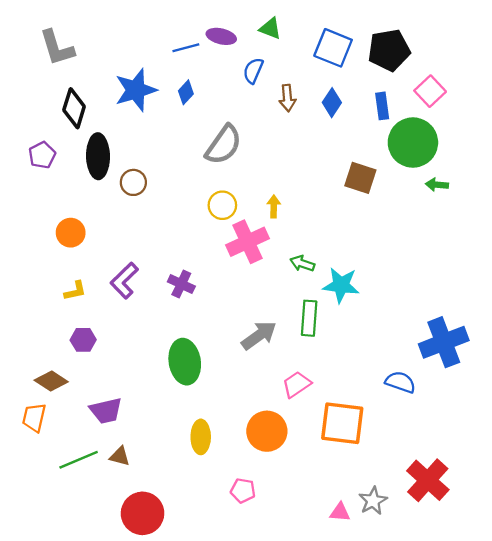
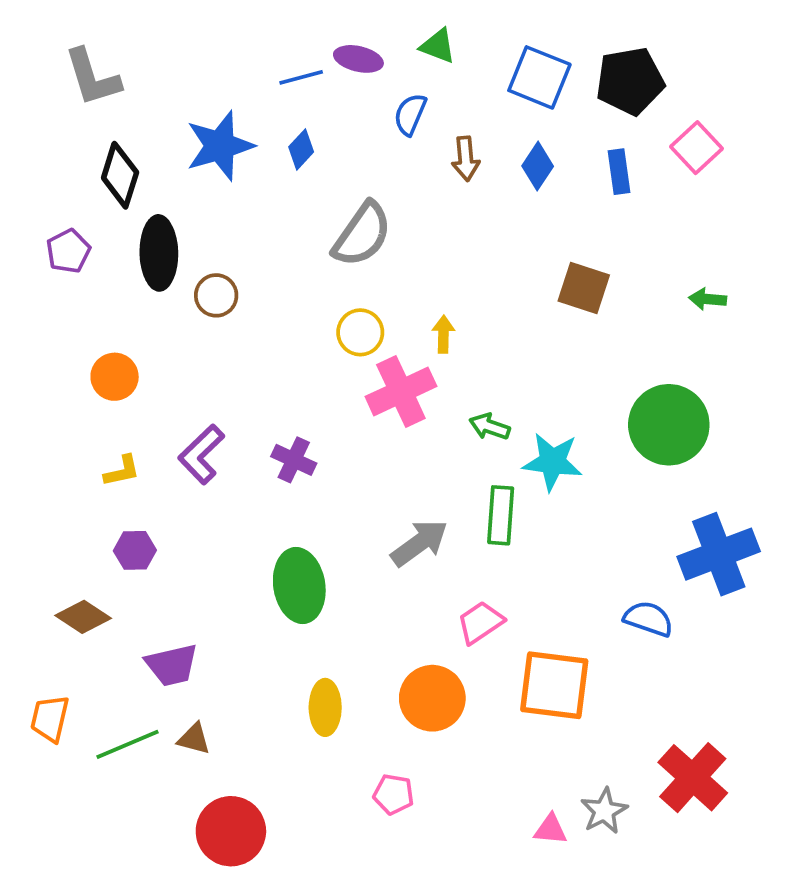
green circle: (413, 143) -> (669, 425), moved
orange trapezoid: (34, 418) -> (50, 719), moved

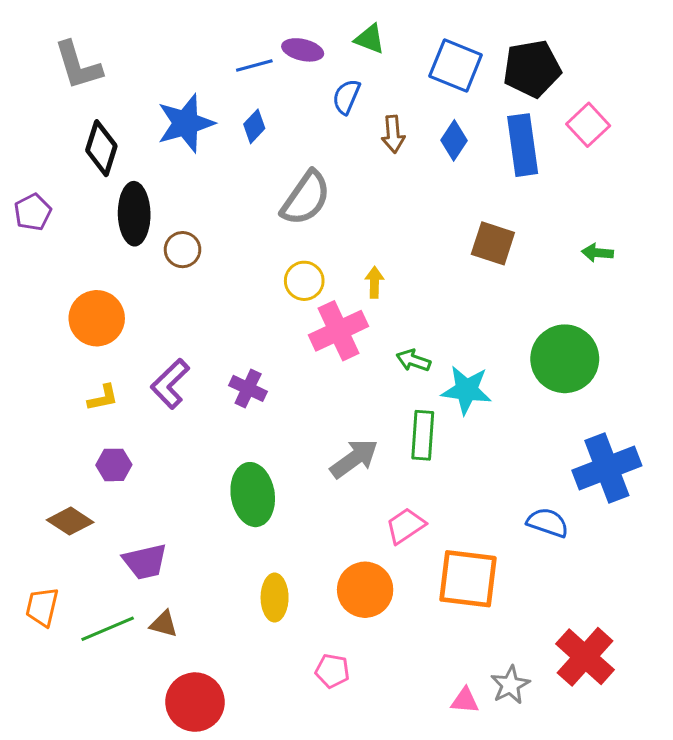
blue rectangle: (619, 172) -> (523, 145), size x1.6
purple pentagon: (68, 251) -> (33, 212), moved
orange circle: (115, 377) -> (97, 318), size x1.4

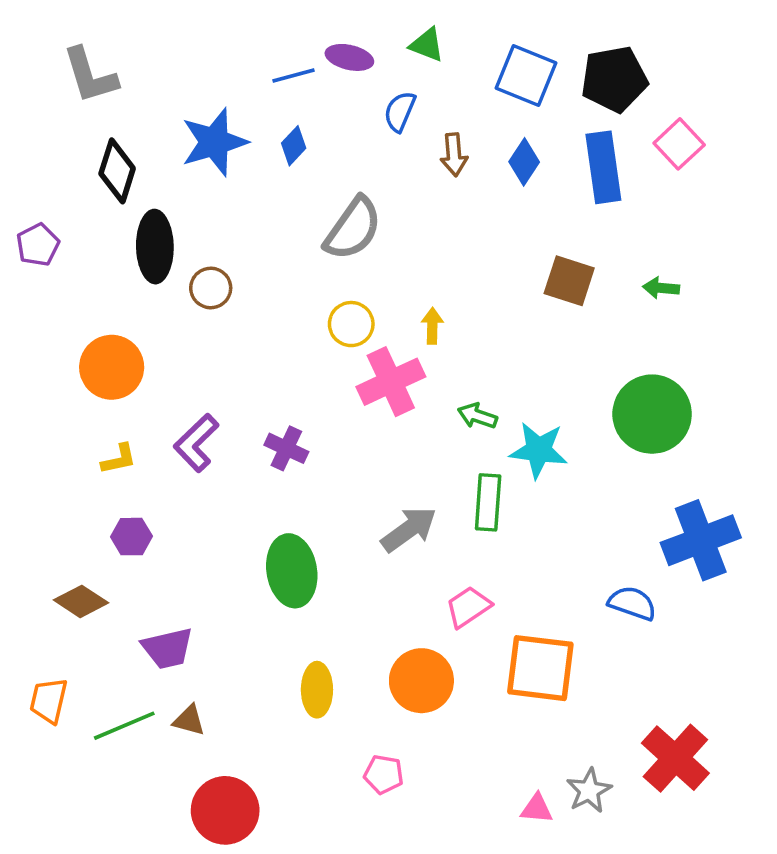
green arrow: (598, 253) -> (661, 288), moved

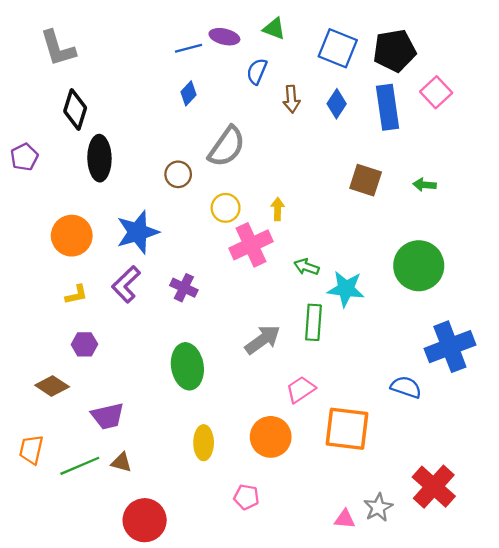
blue star: (214, 142) -> (138, 232), moved
brown circle: (211, 288) -> (178, 174), moved

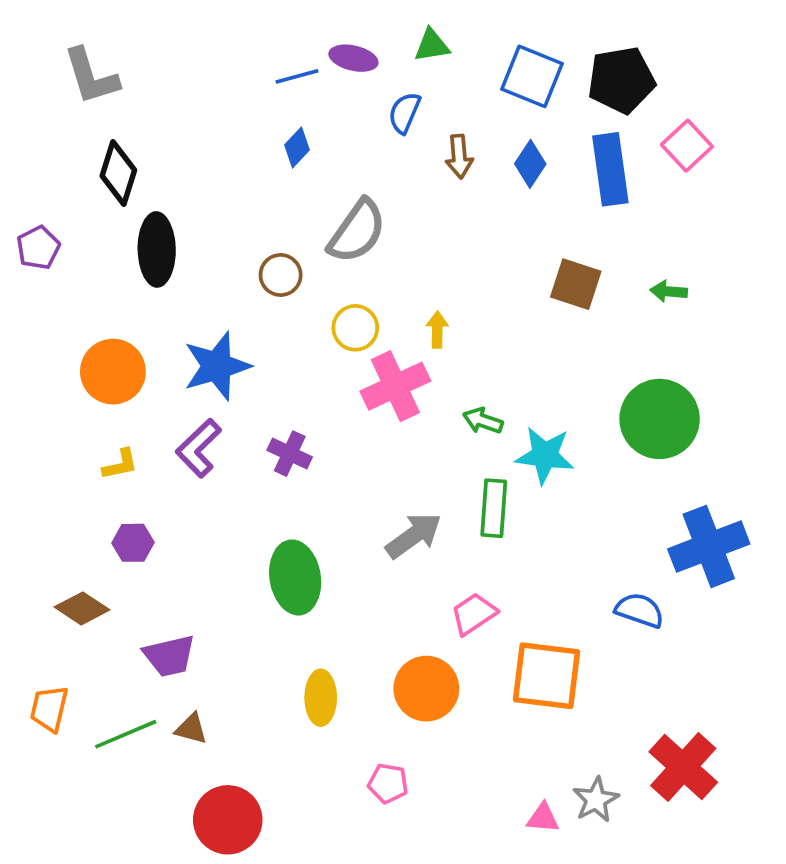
green triangle: (274, 29) -> (432, 45), turned -30

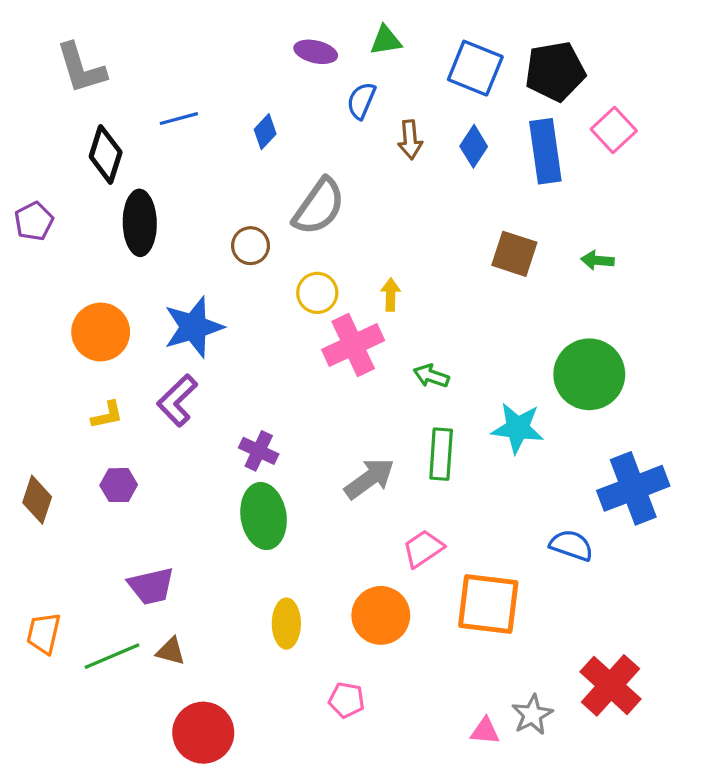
blue line: (297, 76) -> (179, 119), moved
purple cross: (290, 454) -> (259, 451), moved
cyan star: (545, 455) -> (518, 428), moved
brown diamond: (82, 608) -> (37, 500), moved, turned 75

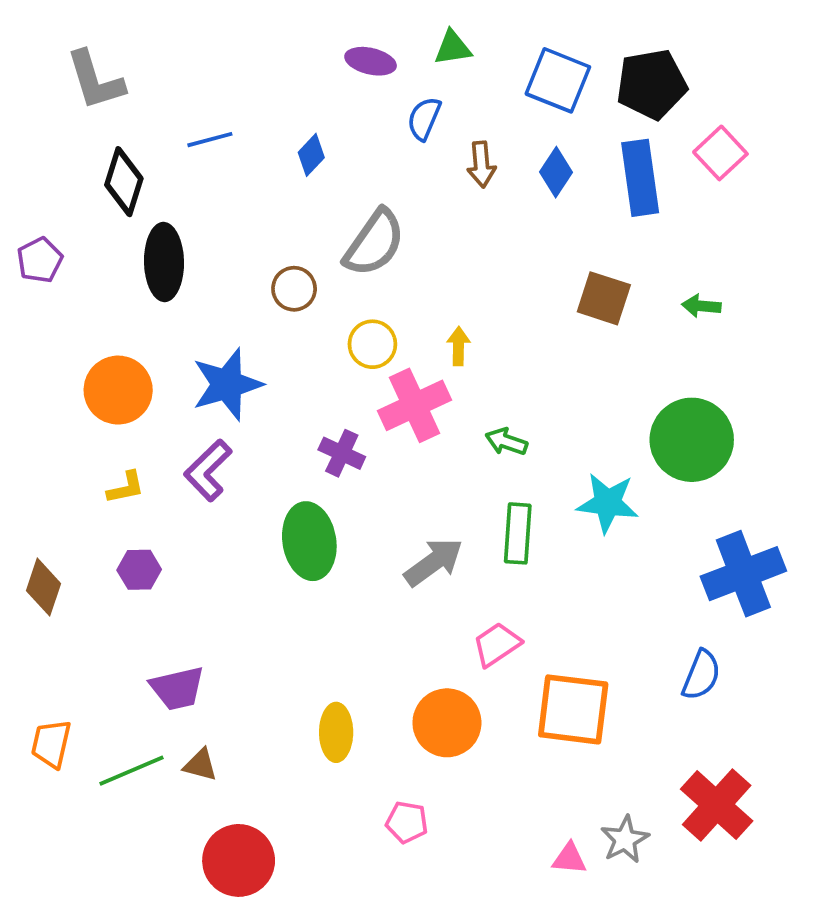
purple cross: (259, 451) -> (342, 453), moved
green ellipse: (264, 516) -> (309, 541), moved
blue semicircle: (571, 545) -> (701, 675), moved, turned 93

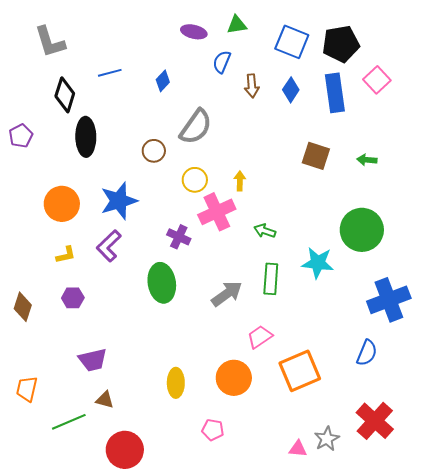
orange square: (573, 709) -> (300, 371), turned -30
green line: (131, 771) -> (69, 422), moved

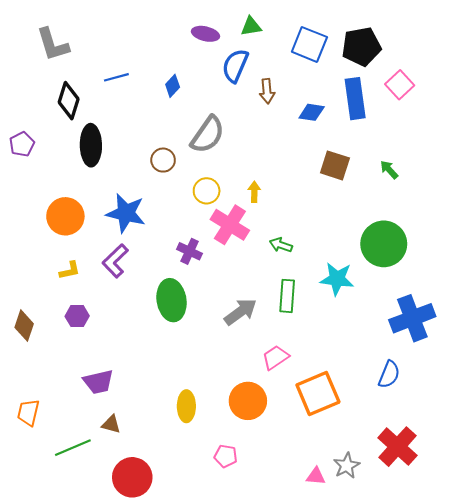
blue semicircle: (222, 62) -> (235, 66), size x1.4
blue diamond: (291, 90) -> (312, 112), moved, turned 65
green arrow: (367, 160) -> (389, 170), turned 42
blue star: (119, 201) -> (126, 213), turned 30
pink cross: (217, 212) -> (230, 225), turned -33

